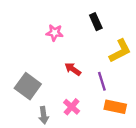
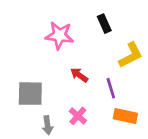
pink star: (55, 33) -> (59, 35), size x1.5
gray square: (28, 86) -> (30, 94), turned -35

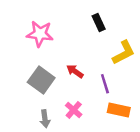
pink star: (59, 35) -> (40, 34), moved
gray square: (30, 94) -> (41, 80), moved, turned 35

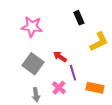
purple line: (105, 84) -> (73, 73), moved

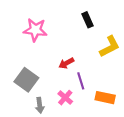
red arrow: (60, 57) -> (66, 63), turned -64
gray square: (33, 64) -> (26, 80), moved

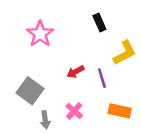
pink star: (35, 30) -> (40, 34), turned 30
purple line: (81, 81) -> (102, 78), moved

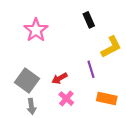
red arrow: (75, 72) -> (60, 78), moved
gray arrow: (45, 120) -> (31, 106), moved

